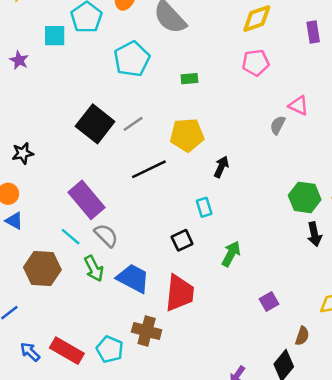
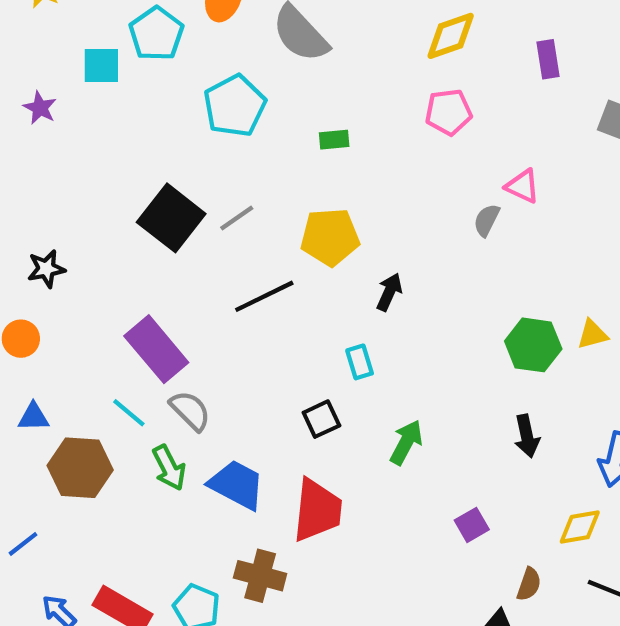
blue triangle: (14, 221) -> (34, 417), moved, turned -30
black arrow: (314, 234) -> (527, 436), moved

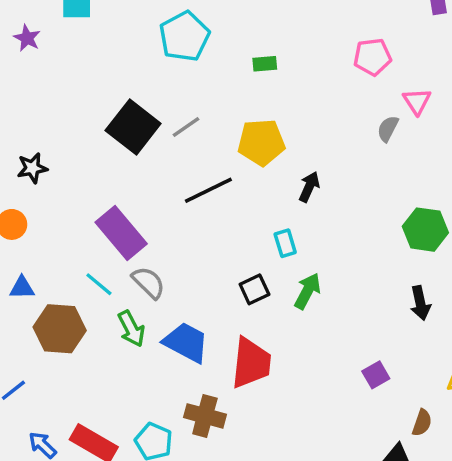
pink pentagon: (448, 112) -> (372, 57), moved
pink triangle: (523, 186) -> (417, 101), turned 32
green arrow: (406, 442) -> (307, 291), moved

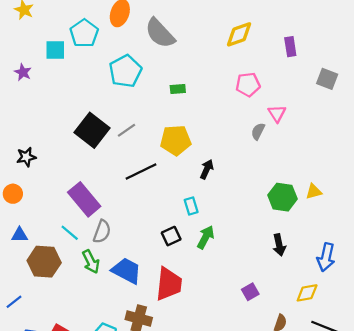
gray semicircle: (148, 283) -> (102, 232), turned 65

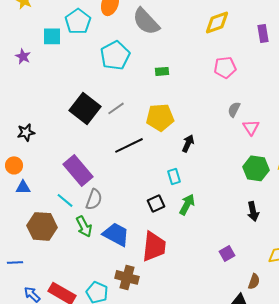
pink triangle: (277, 113) -> (251, 127), moved
blue triangle: (20, 235) -> (23, 187), moved
blue line: (14, 302) -> (15, 262), turned 35

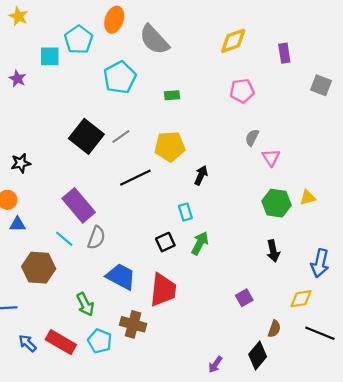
green arrow: (84, 226) -> (85, 304), moved

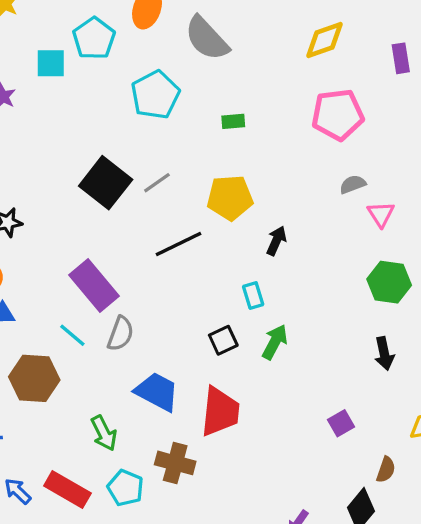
pink pentagon: (242, 91) -> (338, 115), size x1.4
gray semicircle: (252, 138) -> (353, 184), turned 42

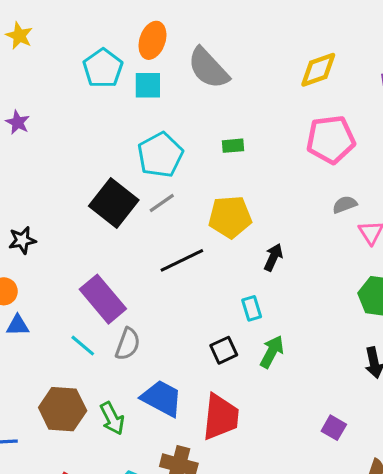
cyan square: (51, 63) -> (148, 85), moved
cyan pentagon: (155, 95) -> (160, 155), moved
brown hexagon: (34, 378) -> (63, 409), moved
purple square: (341, 423) -> (334, 428), turned -30
green arrow: (104, 433) -> (112, 418), moved

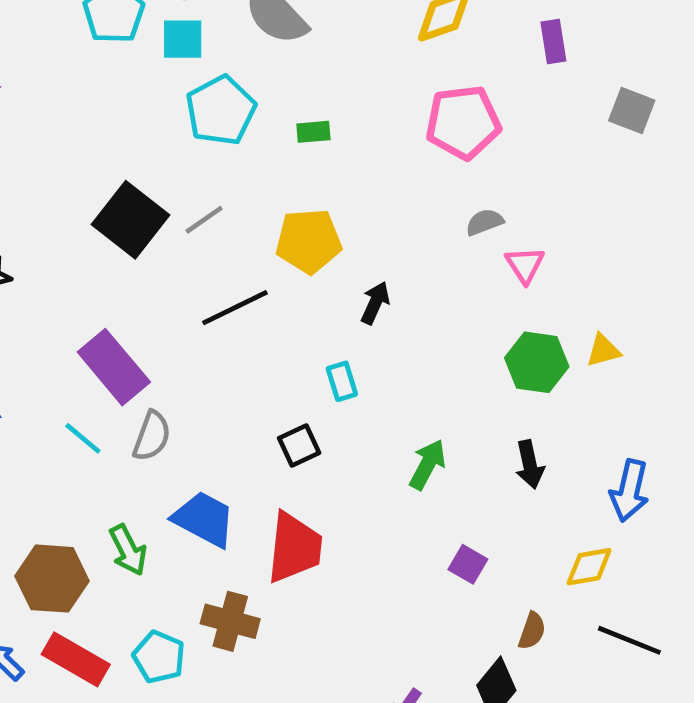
cyan pentagon: (160, 155) -> (221, 110), moved
green arrow: (272, 352) -> (427, 464), moved
brown hexagon: (63, 409) -> (52, 579), moved

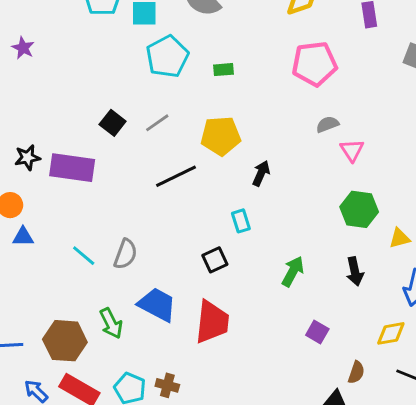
black square: (130, 220) -> (113, 123), size x0.6
yellow triangle: (603, 350) -> (400, 238), moved
purple rectangle: (114, 367) -> (72, 168), moved, turned -42
brown cross: (230, 621) -> (167, 385), moved, size x0.7

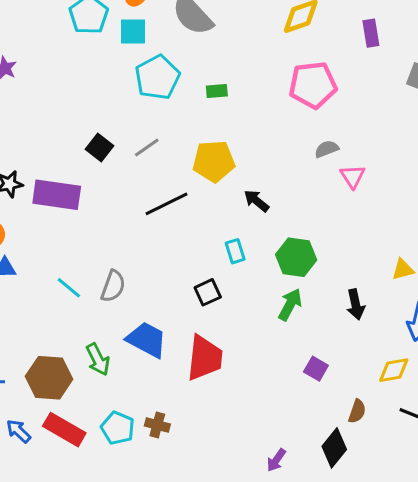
black arrow: (261, 173) -> (256, 201), turned -75
green hexagon: (359, 209) -> (296, 257), moved

